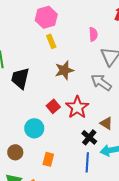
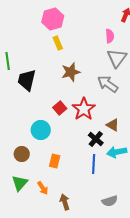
pink semicircle: (93, 34) -> (110, 36), moved

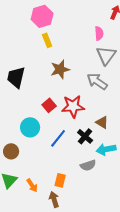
red star: (84, 109) -> (73, 106), turned 30
orange rectangle: (55, 161) -> (60, 180), moved
blue line: (94, 164) -> (58, 138), moved, turned 36
gray semicircle: (110, 201) -> (88, 165), moved

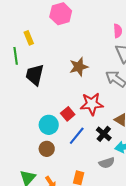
yellow rectangle: (47, 40) -> (29, 38), moved
red square: (49, 105) -> (68, 114), moved
brown circle: (11, 151) -> (47, 149), moved

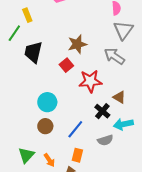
green line: (16, 56) -> (14, 33), turned 42
red square: (68, 114) -> (66, 65), moved
blue line: (77, 136) -> (75, 129), moved

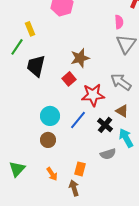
gray arrow: (114, 56) -> (121, 82), moved
cyan arrow: (123, 124) -> (126, 138), turned 72
blue line: (75, 129) -> (78, 120), moved
green triangle: (26, 155) -> (17, 169), moved

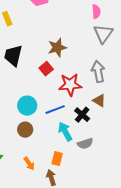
gray arrow: (121, 82) -> (98, 72), turned 45
blue line: (78, 120) -> (55, 110), turned 30
cyan arrow: (126, 138) -> (65, 132), moved

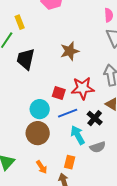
red square: (46, 69) -> (59, 93), moved, turned -32
brown circle: (25, 130) -> (38, 133), size x1.5

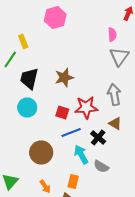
brown star: (70, 51) -> (64, 77), moved
cyan circle: (40, 109) -> (27, 107), moved
gray semicircle: (98, 147) -> (101, 166), turned 49

